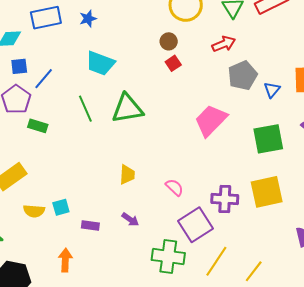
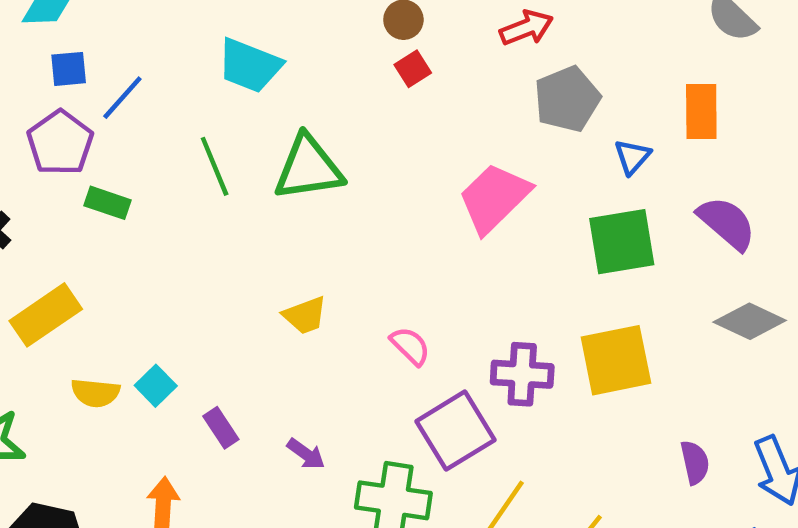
blue triangle: (272, 90) -> (632, 157), moved
yellow trapezoid: (127, 175) -> (305, 315), turned 65
cyan square: (61, 207) -> (156, 386), turned -30
purple arrow: (130, 219) -> (306, 454), moved
purple rectangle: (90, 226) -> (221, 428), turned 48

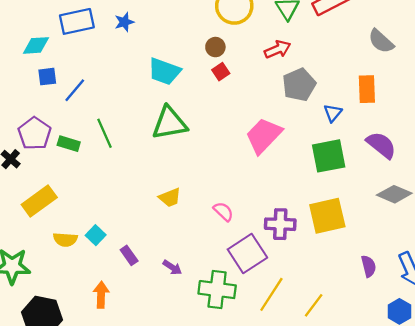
cyan trapezoid: (250, 65) -> (164, 71), moved
purple pentagon: (60, 143) -> (35, 133), moved
green line: (215, 166) -> (104, 133), moved

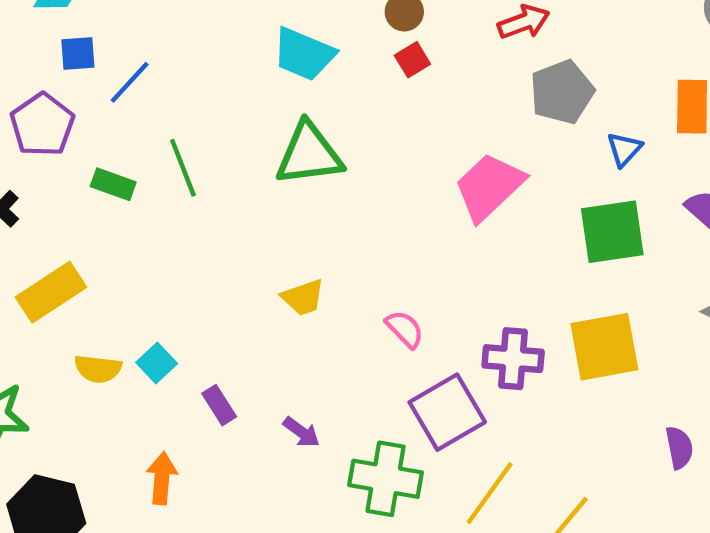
purple pentagon: (35, 133) -> (42, 125), moved

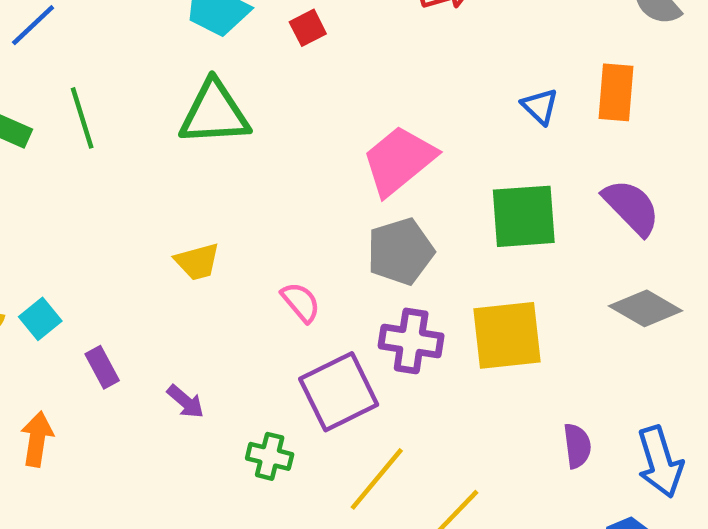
red square: (412, 60) -> (308, 28), moved
gray pentagon: (562, 92) -> (400, 251), moved
blue triangle: (624, 149) -> (540, 106), moved, turned -33
green cross: (386, 479) -> (270, 456), size x0.6

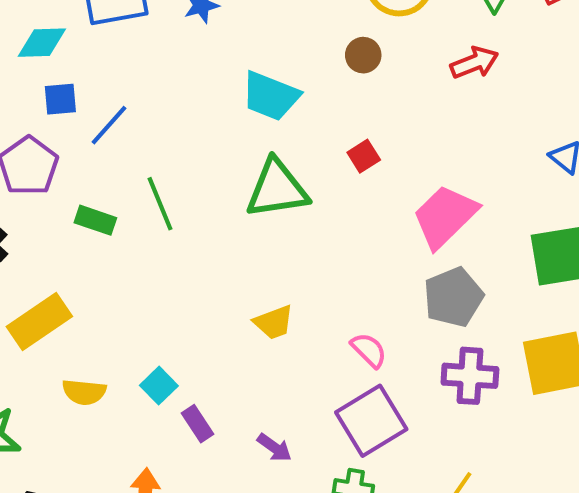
red square: (308, 28) -> (364, 156), moved
cyan square: (40, 319) -> (159, 386), moved
purple square: (339, 392) -> (371, 421), moved

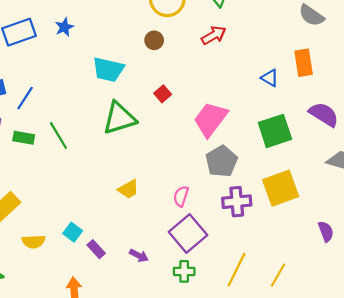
green rectangle: (95, 220) -> (24, 138), moved
pink semicircle: (369, 350) -> (181, 196), turned -108

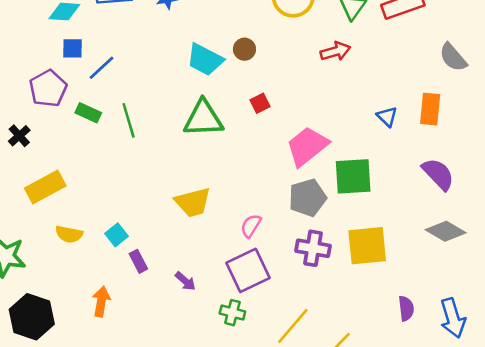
brown circle: (154, 40) -> (244, 49), moved
green square: (275, 131) -> (353, 176), moved
yellow trapezoid: (128, 189) -> (193, 202), size x1.4

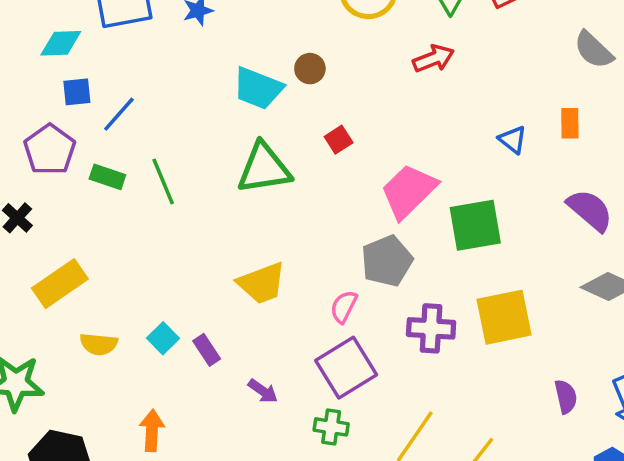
orange rectangle: (430, 109) -> (570, 123), size x0.7
gray pentagon: (308, 198) -> (387, 261), moved
purple rectangle: (138, 261) -> (207, 350), moved

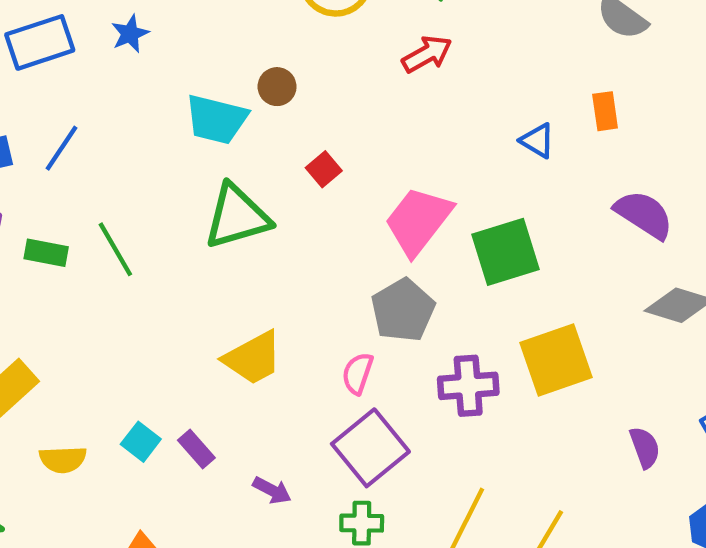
blue line: (119, 114) -> (62, 148), moved

